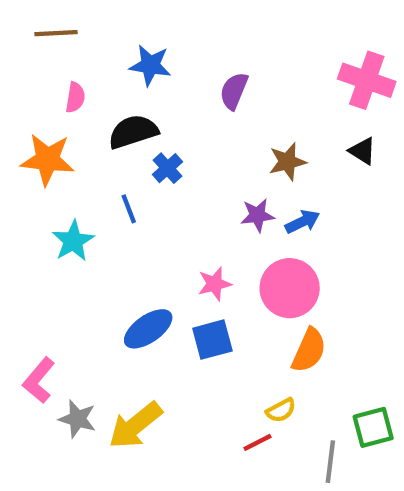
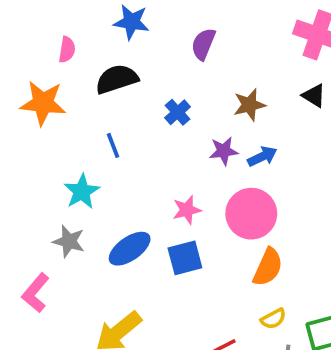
blue cross: (167, 168) -> (178, 112), moved
cyan star: (73, 241) -> (82, 192), moved
yellow semicircle: (281, 410) -> (273, 319), moved
gray star: (77, 419) -> (69, 241), moved

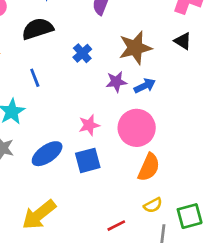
brown star: (249, 105) -> (135, 48), size x1.4

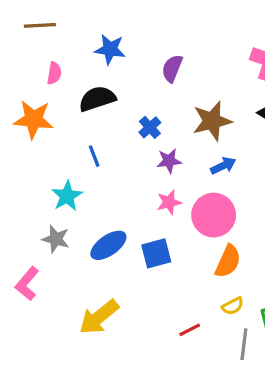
purple star: (116, 82) -> (169, 161), moved
pink star: (89, 125) -> (169, 202), moved

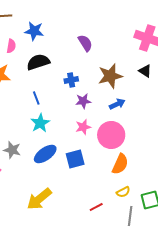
blue star: (110, 49) -> (34, 31), moved
purple semicircle: (172, 68) -> (85, 43), turned 126
blue cross: (150, 127) -> (71, 80), turned 32
cyan star: (67, 196) -> (40, 123), moved

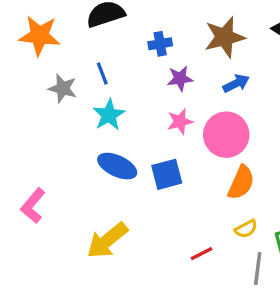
gray star: (12, 150) -> (63, 88), moved
blue ellipse: (45, 154) -> (117, 166), turned 60

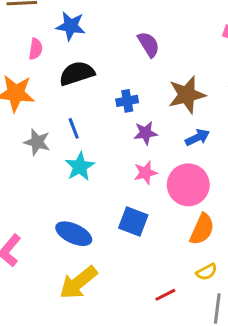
blue ellipse: (117, 166) -> (74, 234), moved
blue square: (167, 174) -> (133, 221), turned 36

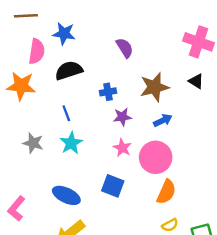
pink semicircle: (36, 49) -> (37, 51), size x1.5
gray star: (37, 142) -> (33, 143), moved
pink star: (145, 173) -> (122, 148), turned -30

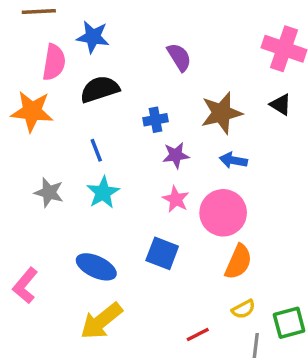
blue arrow: (163, 120) -> (233, 160), turned -144

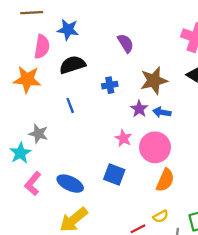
purple star: (176, 155) -> (139, 109), moved, turned -30
cyan star: (103, 192) -> (20, 153), moved
pink L-shape: (25, 286) -> (33, 184), moved
yellow semicircle: (243, 309) -> (161, 216), moved

